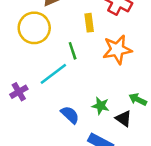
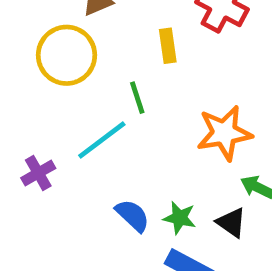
orange star: (117, 50) -> (224, 133), moved
green star: (101, 106) -> (180, 218), moved

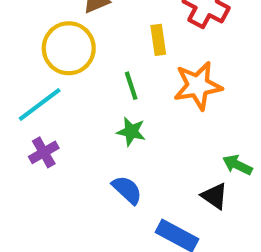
orange star: (224, 133) -> (198, 86), moved
cyan line: (102, 140) -> (40, 104), moved
green star: (180, 218) -> (131, 132), moved

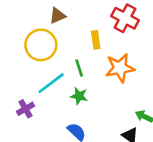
cyan line: (40, 104) -> (51, 83), moved

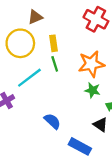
yellow rectangle: (96, 40) -> (54, 43), moved
green star: (79, 96) -> (92, 90), moved

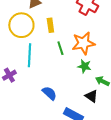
green line: (55, 64) -> (60, 48), moved
cyan line: (29, 78) -> (29, 55), turned -50

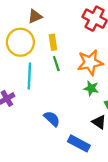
green line: (60, 48) -> (56, 64), moved

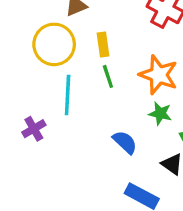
orange star: (90, 62) -> (159, 75), turned 30
blue semicircle: (52, 119) -> (125, 142), moved

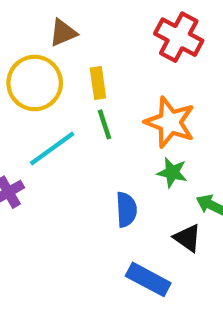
cyan line: (68, 95) -> (52, 148), turned 51
blue semicircle: (125, 142) -> (126, 210), turned 44

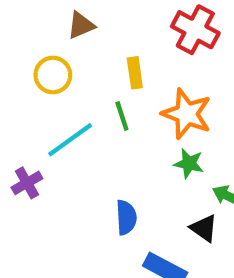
yellow circle: (35, 83) -> (53, 75), size x0.7
yellow rectangle: (98, 83) -> (135, 73), moved
blue semicircle: (126, 210) -> (126, 217), moved

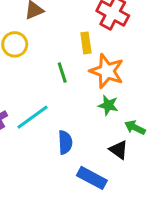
yellow rectangle: (135, 73) -> (86, 43), moved
cyan line: (70, 140) -> (33, 117), moved

